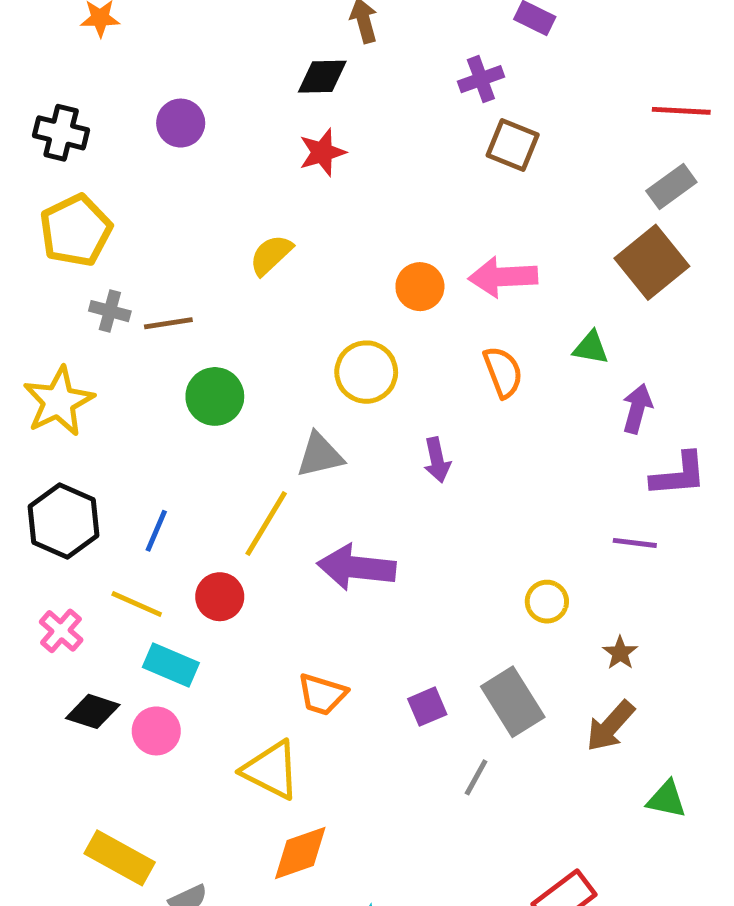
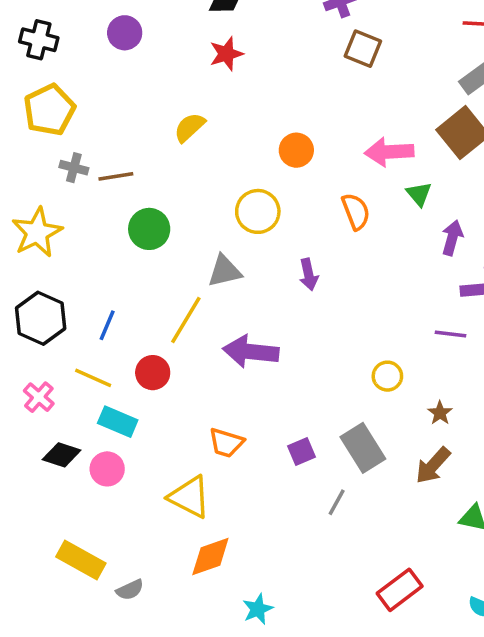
pink arrow: (503, 277) -> (389, 152), moved
green triangle: (591, 348) -> (419, 194), turned 40

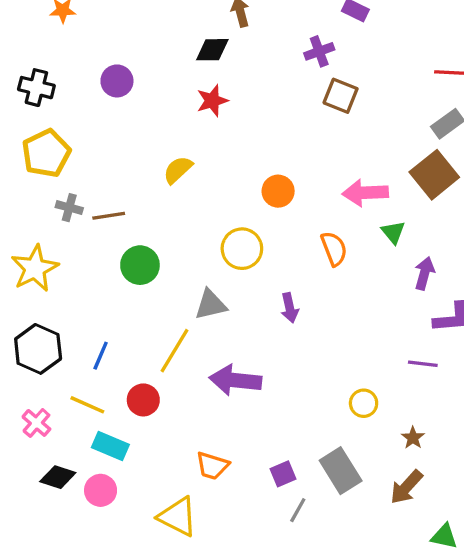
gray line: (337, 502) -> (298, 510), moved

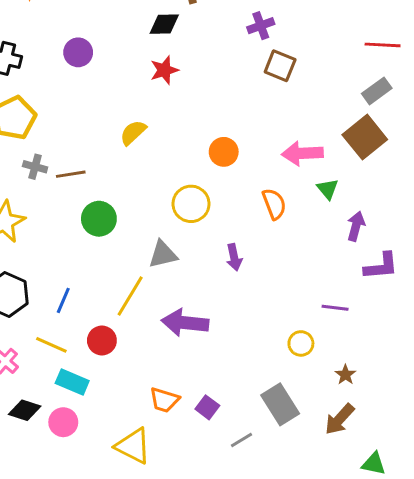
purple line: (423, 364) -> (335, 308), moved
purple square: (283, 474) -> (207, 407), moved, turned -30
gray line: (298, 510) -> (242, 440), turned 30

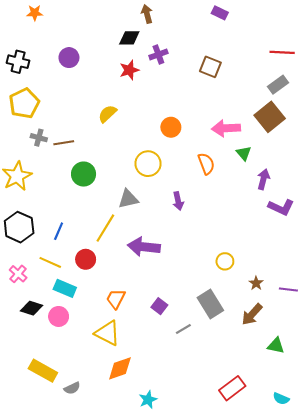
purple cross: (261, 26) -> (158, 54), moved
purple L-shape: (381, 266) -> (281, 207), turned 30
purple line: (335, 308) -> (288, 289), moved
orange trapezoid: (164, 400) -> (116, 299), moved, turned 100

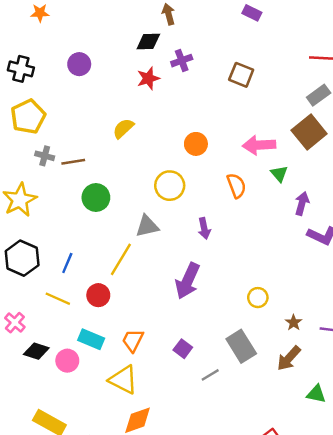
purple arrow: (144, 247) -> (188, 281), moved, turned -72
pink cross: (18, 274) -> (15, 323), moved
cyan rectangle: (65, 288) -> (91, 339), moved

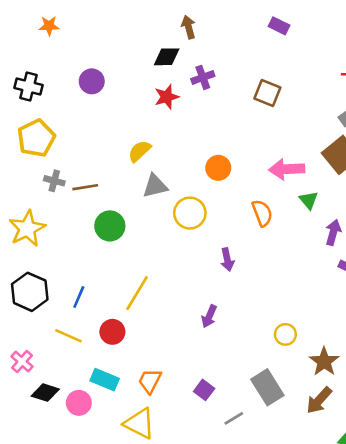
gray triangle: (147, 226) -> (155, 186), moved
purple arrow: (188, 281) -> (209, 316), size x0.6
brown star: (294, 323) -> (324, 362), size x1.6

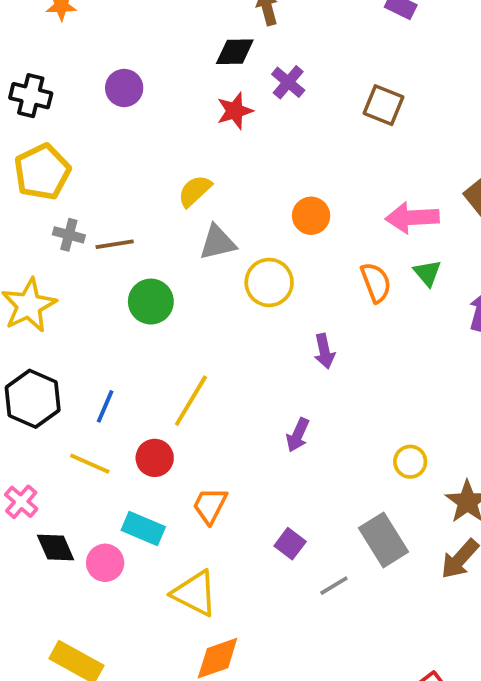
purple cross: (203, 77) -> (288, 82), turned -30
green triangle: (309, 200) -> (427, 273), moved
orange trapezoid: (150, 381) -> (210, 506), moved
black diamond: (45, 393) -> (56, 548), turned 48

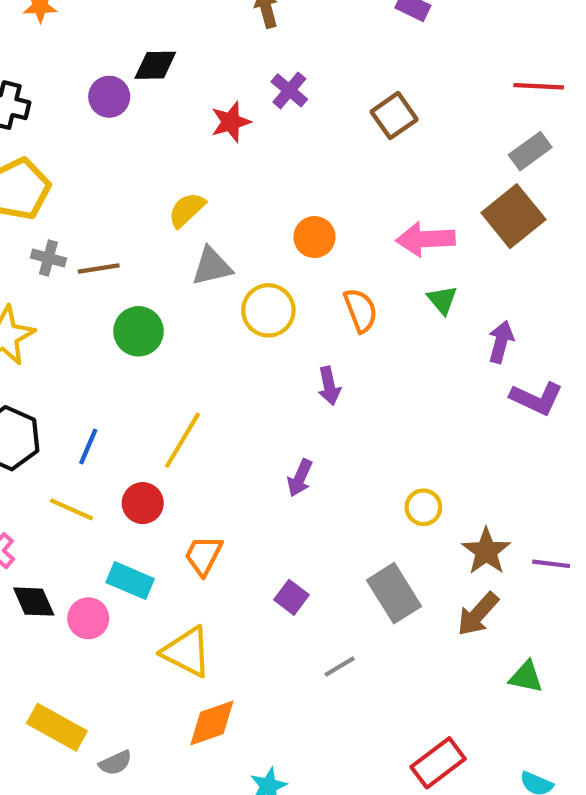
black diamond: (235, 52) -> (155, 65), moved
brown square: (383, 105) -> (394, 116), turned 33
orange semicircle: (376, 282) -> (361, 310), moved
gray line: (334, 586) -> (340, 666), moved

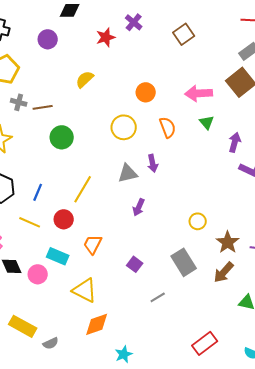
purple circle: (109, 97) -> (48, 39), moved
gray triangle: (212, 266) -> (128, 173), moved

